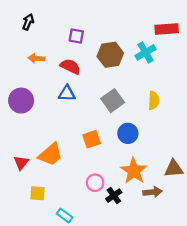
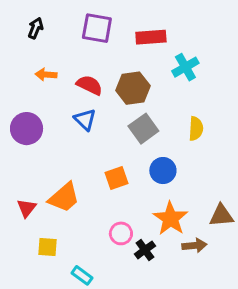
red rectangle: (167, 29) -> (151, 37), moved
purple square: (76, 36) -> (97, 28), moved, size x1.5
brown hexagon: (110, 55) -> (133, 88), moved
blue triangle: (67, 93) -> (85, 120), turned 42

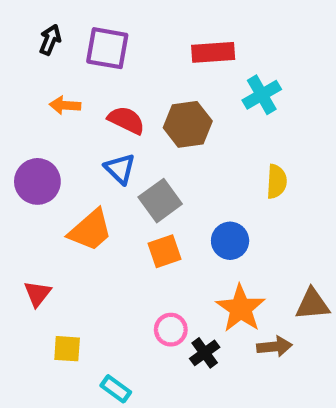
purple square: (97, 28) -> (107, 48), moved
gray square: (143, 129) -> (160, 201), moved
orange trapezoid: (64, 198) -> (90, 230), moved

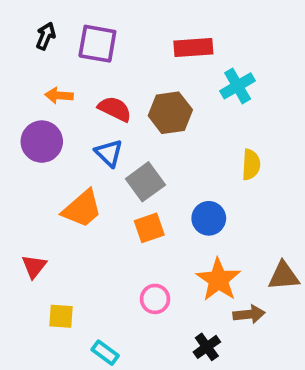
purple circle: (37, 181) -> (42, 142), moved
black cross: (205, 353) -> (207, 347), moved

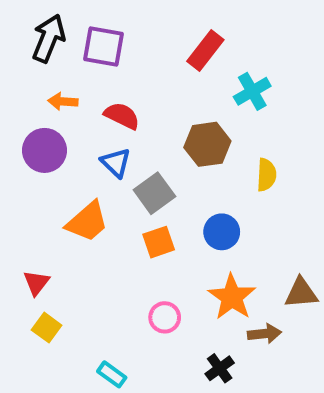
black arrow: (46, 36) -> (49, 38), size x1.6
red rectangle: (193, 48) -> (205, 51), turned -48
brown hexagon: (170, 113) -> (207, 144), moved
yellow square: (61, 316) -> (47, 328), moved, turned 32

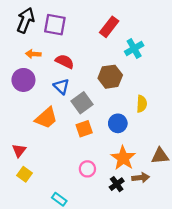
yellow semicircle: (266, 175) -> (142, 104), moved
black cross: (220, 368) -> (117, 184), moved

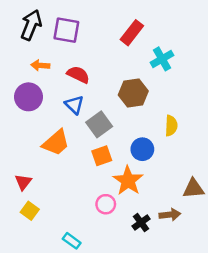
orange star: (123, 158) -> (128, 181), moved

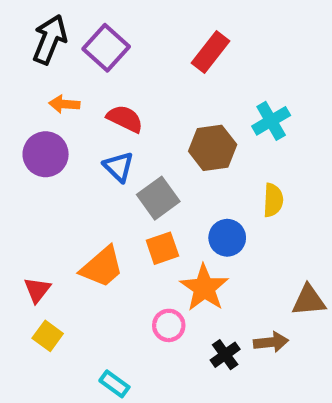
purple square: (66, 30) -> (106, 48), turned 32
cyan cross: (162, 59) -> (271, 121), moved
orange trapezoid: (56, 143) -> (102, 267), moved

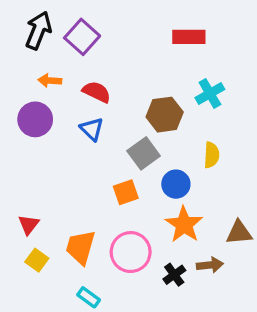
red rectangle: (210, 52) -> (189, 37), moved, turned 52
gray square: (158, 198) -> (144, 153), moved
orange trapezoid: (102, 267) -> (80, 247), moved, turned 147
orange star: (204, 288) -> (184, 225), moved
pink circle: (169, 325) -> (131, 252), size x1.6

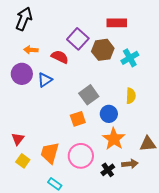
purple square: (82, 37) -> (78, 39), moved
brown hexagon: (165, 115) -> (103, 50), moved
blue triangle: (92, 129) -> (45, 80), moved, turned 42

